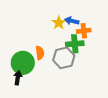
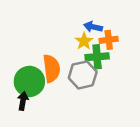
yellow star: (59, 23) -> (84, 41), moved
orange semicircle: (40, 53) -> (51, 68), size x1.5

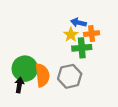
orange semicircle: (51, 68) -> (42, 75), moved
gray hexagon: (83, 75) -> (70, 76), moved

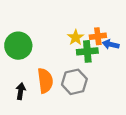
blue arrow: (78, 23) -> (111, 44), moved
green circle: (25, 69) -> (18, 46), moved

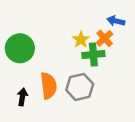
orange cross: (98, 36) -> (105, 38), turned -35
blue arrow: (111, 44) -> (116, 21), moved

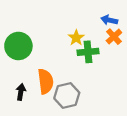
orange cross: (105, 38) -> (114, 37), moved
gray hexagon: (80, 87) -> (67, 96), moved

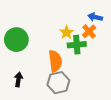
orange cross: (114, 37) -> (89, 31), moved
orange semicircle: (46, 81) -> (55, 61), moved

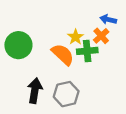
orange semicircle: (55, 61) -> (63, 54), moved, turned -40
black arrow: (18, 79) -> (35, 91), moved, size x1.5

